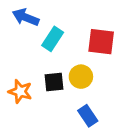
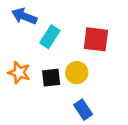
orange star: (20, 91) -> (19, 73), moved

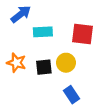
blue arrow: (24, 16) -> (21, 14), turned 120
cyan rectangle: (50, 37) -> (43, 32), turned 54

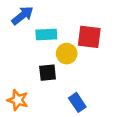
orange star: (16, 63) -> (18, 100), moved
yellow circle: (66, 63) -> (67, 54), moved

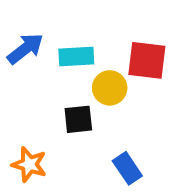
blue arrow: (22, 15) -> (25, 49), moved

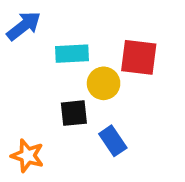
blue arrow: (25, 49) -> (24, 26), moved
blue rectangle: (127, 168) -> (113, 141), moved

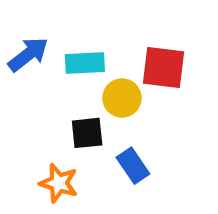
blue arrow: (24, 26) -> (28, 54), moved
orange star: (27, 156) -> (59, 183), moved

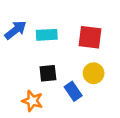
yellow circle: (122, 98) -> (94, 73), moved

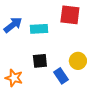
red square: (90, 37) -> (70, 15), moved
orange star: (32, 101) -> (14, 78), moved

